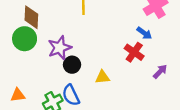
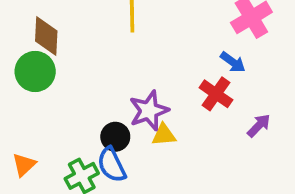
purple star: (60, 48) -> (149, 111), moved
black circle: (72, 65) -> (115, 137), moved
orange triangle: (18, 95) -> (24, 165), turned -35

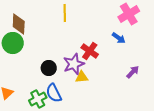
red cross: (216, 94) -> (90, 51), moved
black circle: (115, 137) -> (49, 68), moved

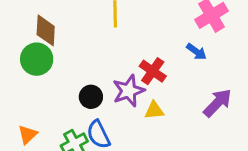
purple arrow: (133, 72) -> (218, 103), size x1.5
yellow triangle: (82, 77) -> (154, 110), moved

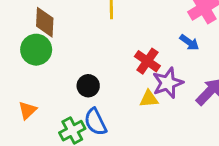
purple star: (129, 91) -> (168, 83), moved
orange triangle: (28, 134) -> (27, 110), moved

